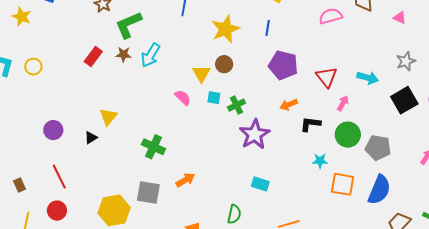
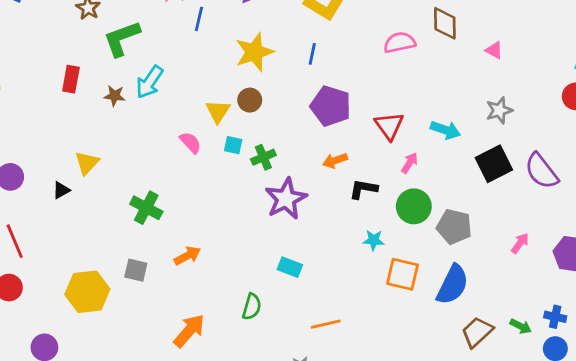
brown star: (123, 54) -> (115, 96), moved
red rectangle: (93, 56) -> (71, 79), turned -30
gray square: (148, 193) -> (136, 270), size x0.7

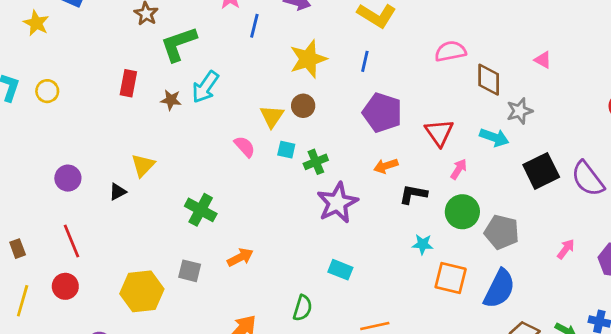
brown diamond: (445, 23) -> (489, 80), moved
gray star: (499, 110) -> (520, 111), moved

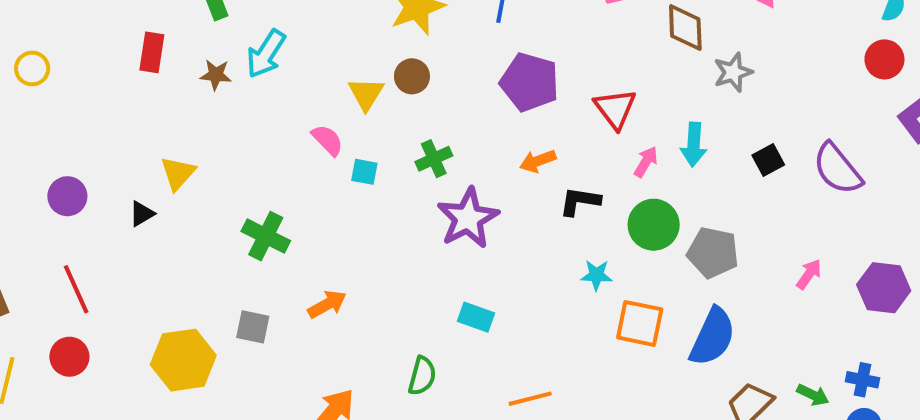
cyan arrow: (494, 137) -> (694, 145), moved, turned 76
cyan square: (286, 150) -> (364, 172), moved
black square: (541, 171) -> (768, 160), size x0.6

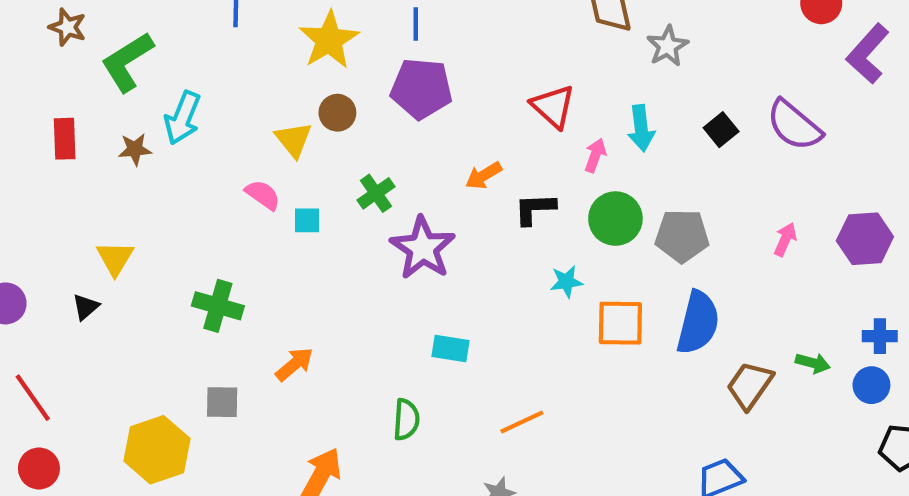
purple pentagon: (530, 82) -> (421, 89), moved
blue cross: (863, 380) -> (880, 336), moved

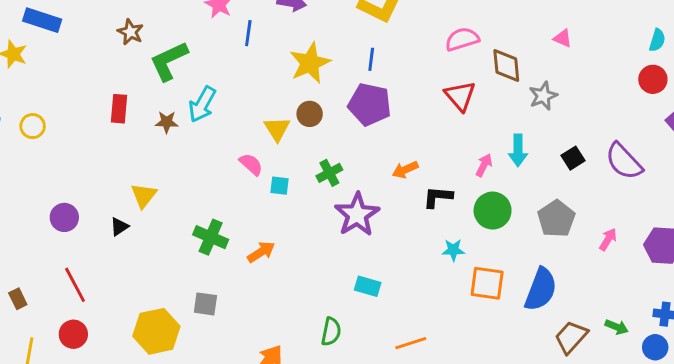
red triangle: (553, 106) -> (460, 96), moved
gray pentagon: (682, 236) -> (556, 219), moved, turned 30
orange arrow: (294, 364) -> (261, 252), moved

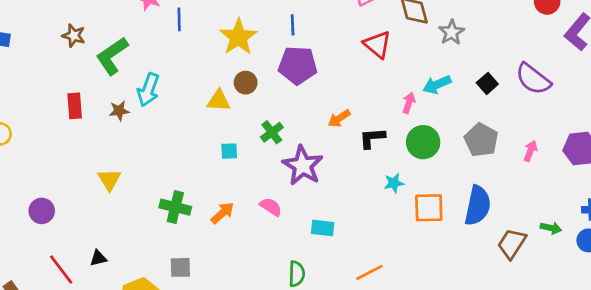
yellow triangle: (277, 129) -> (219, 101), turned -45
cyan arrow: (518, 150) -> (437, 85), turned 76
pink semicircle: (251, 164) -> (271, 207), moved
black triangle: (119, 227) -> (98, 258), moved, turned 30

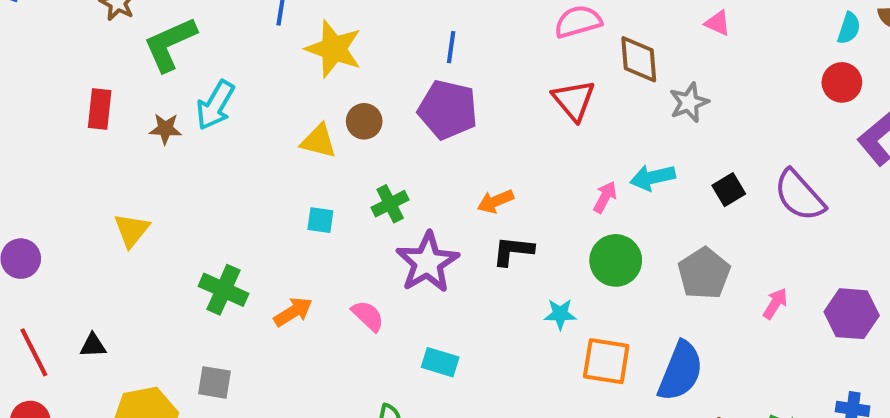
yellow star: (238, 37) -> (334, 49), moved, turned -30
black L-shape: (372, 138) -> (513, 251), moved

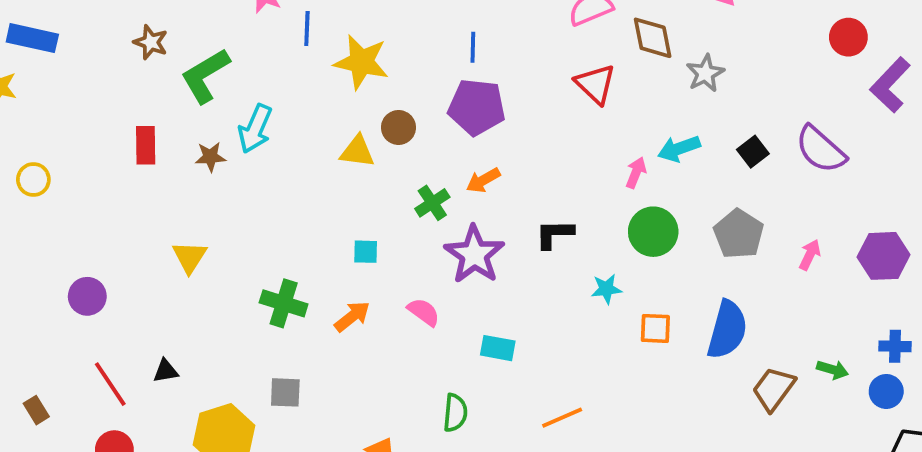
orange arrow: (495, 201) -> (483, 180), moved
cyan square: (320, 220) -> (366, 252), moved
orange square: (606, 361) -> (655, 328), size x0.7

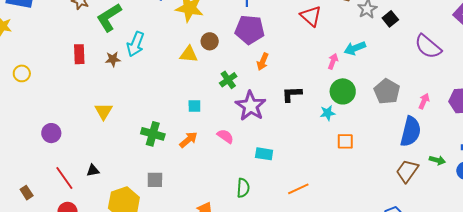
black square: (753, 152) -> (390, 19), moved
orange arrow: (483, 180) -> (263, 62), moved, turned -36
cyan star: (606, 289) -> (328, 113), moved
blue semicircle: (727, 330) -> (411, 131), moved

